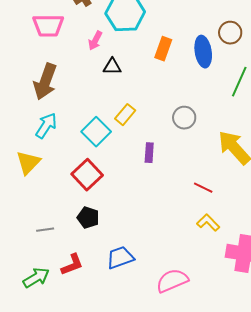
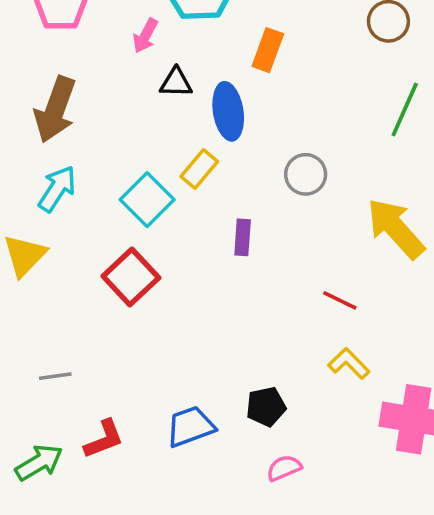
blue ellipse: (203, 52) -> (228, 111), moved
black pentagon: (88, 218) -> (266, 407), moved, turned -30
pink semicircle: (172, 281) -> (284, 468), size x0.6

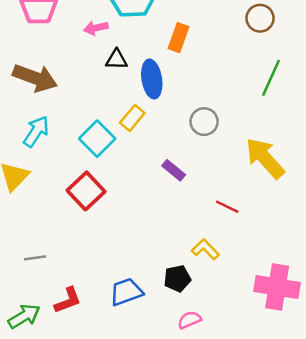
pink arrow: (145, 36) -> (96, 28), turned 50
brown arrow: (55, 110) -> (35, 78), turned -90
purple rectangle: (243, 237) -> (174, 170), moved, turned -55
yellow L-shape: (349, 363) -> (205, 249), moved

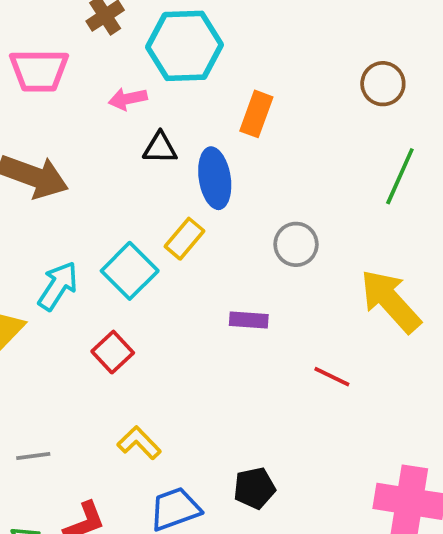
cyan arrow: (36, 131) -> (58, 286), moved
purple rectangle: (174, 170) -> (249, 320), turned -35
red square: (86, 191) -> (113, 352), size x0.7
yellow L-shape: (205, 249) -> (139, 443), moved

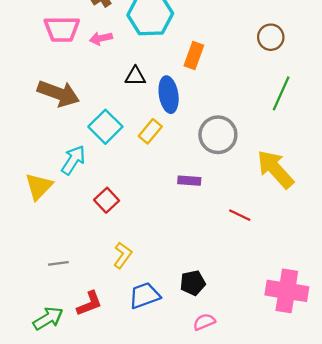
pink arrow: (128, 99) -> (101, 38), moved
gray circle: (296, 244) -> (218, 135), size x1.4
cyan square: (130, 271) -> (105, 127), moved
yellow L-shape: (139, 443) -> (123, 255), turned 80

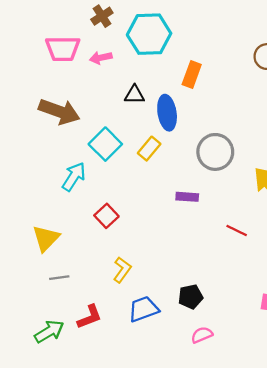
yellow triangle: (39, 186) -> (46, 238), moved

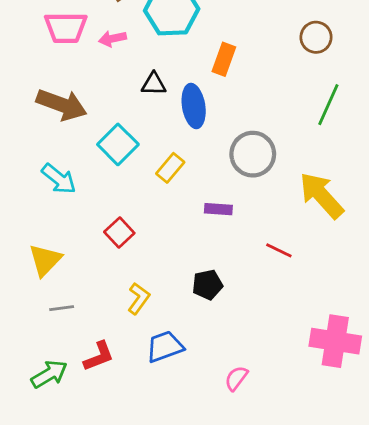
yellow rectangle: (149, 149) -> (170, 168), moved
cyan arrow: (74, 177) -> (59, 179), moved, turned 96
black pentagon: (191, 297) -> (207, 285), moved
pink semicircle: (202, 335) -> (236, 378), turned -30

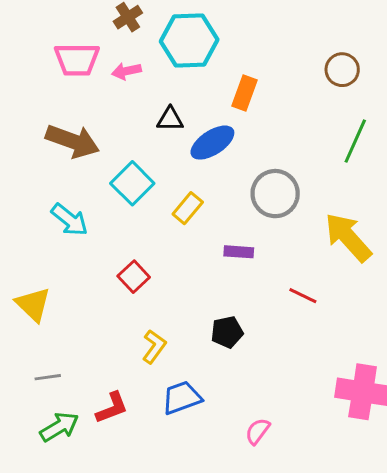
blue ellipse: (194, 106) -> (212, 143), turned 66
yellow triangle: (45, 260) -> (33, 304), moved, turned -30
gray line: (62, 308) -> (48, 377), moved

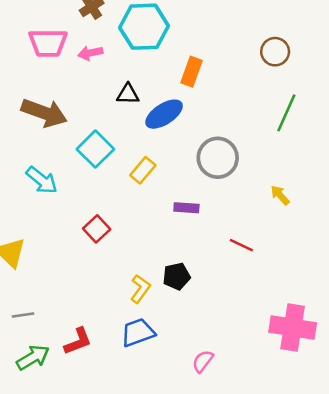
yellow arrow: (348, 237) -> (280, 195), size x0.5
yellow L-shape: (154, 347) -> (140, 289), moved

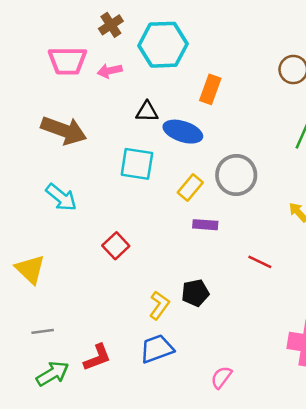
blue ellipse: (164, 114) -> (183, 132), turned 51
cyan square: (95, 149) -> (137, 164), moved, turned -36
yellow rectangle: (143, 170) -> (190, 187), moved

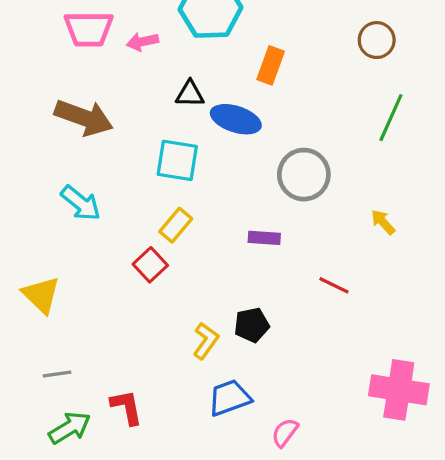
yellow rectangle: (190, 187) -> (176, 225), moved
blue trapezoid: (157, 349) -> (229, 398), moved
red L-shape: (97, 357) -> (127, 407), turned -80

